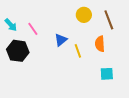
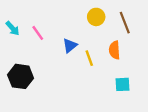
black hexagon: (18, 51) -> (21, 76), moved

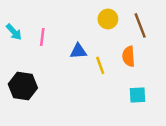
pink line: (38, 33) -> (42, 37), turned 42
blue triangle: (70, 46) -> (78, 51), turned 35

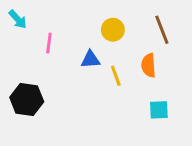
yellow circle: (108, 19) -> (113, 30), moved
cyan arrow: (14, 32) -> (18, 19), moved

